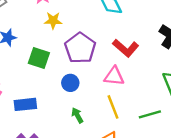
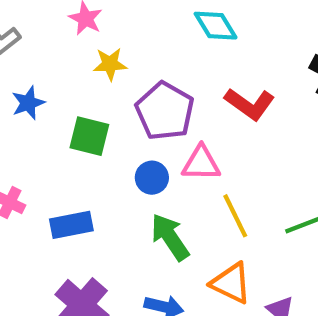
pink triangle: (114, 76) -> (201, 163), moved
green arrow: (77, 115) -> (170, 237), size x1.6

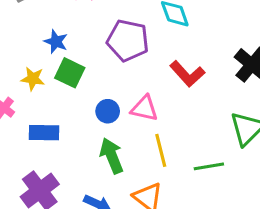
yellow star: (110, 64) -> (33, 79), moved
blue star: (28, 103) -> (56, 42), moved, turned 30
purple pentagon: (165, 111) -> (128, 40), moved, turned -30

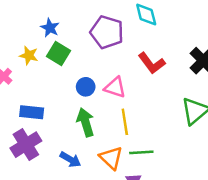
blue rectangle: (44, 133) -> (32, 112), moved
green line: (209, 166) -> (141, 152), moved

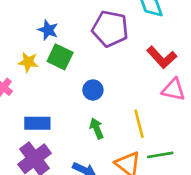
pink triangle: (115, 87) -> (174, 90), moved
green arrow: (85, 122) -> (97, 128), size x0.7

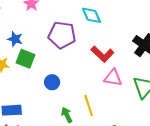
green arrow: (97, 128) -> (67, 115), moved

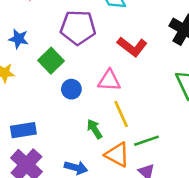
green square: (26, 59) -> (51, 61), moved, turned 30
pink triangle: (113, 78) -> (109, 81), moved

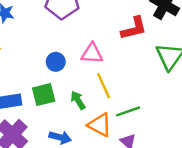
red L-shape: (132, 47) -> (134, 28), moved, turned -52
green square: (51, 61) -> (44, 95), moved, turned 30

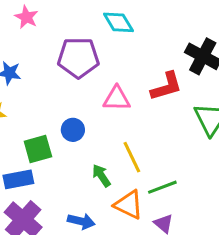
pink triangle: (92, 54) -> (117, 99), moved
green square: (44, 95) -> (38, 149), moved

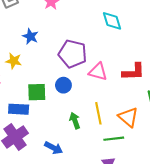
purple pentagon: (78, 58) -> (73, 54), moved
orange triangle: (129, 205) -> (128, 117), moved

